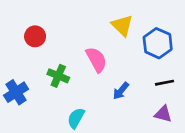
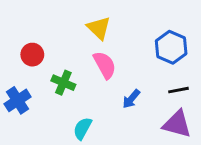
yellow triangle: (122, 25) -> (99, 28), moved
red circle: (35, 36) -> (32, 55), moved
purple triangle: (163, 114) -> (177, 124), size x1.5

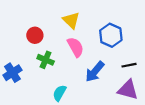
blue hexagon: (171, 47) -> (111, 35), moved
red circle: (32, 55) -> (35, 35), moved
blue arrow: (131, 99) -> (95, 72), size x1.5

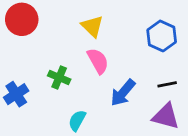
red circle: (35, 35) -> (22, 19), moved, size x1.5
blue hexagon: (111, 35) -> (162, 36), moved

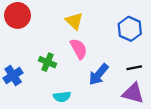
cyan semicircle: (77, 120) -> (62, 97), turned -126

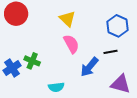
green cross: (48, 62) -> (32, 61), moved
black line: (134, 68) -> (111, 52), moved

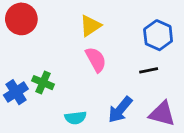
yellow triangle: (67, 19) -> (90, 26), turned 42
blue arrow: (89, 67) -> (120, 110), moved

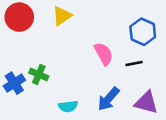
yellow triangle: (90, 26) -> (62, 16), moved
pink semicircle: (96, 60) -> (104, 54), moved

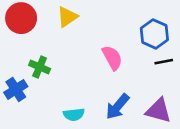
black line: (134, 64) -> (164, 62), moved
green cross: (39, 75) -> (40, 67), moved

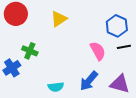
yellow triangle: (67, 17) -> (59, 19), moved
pink semicircle: (112, 58) -> (98, 51), moved

